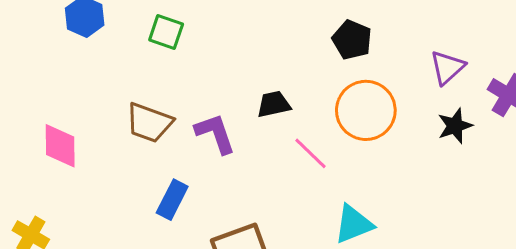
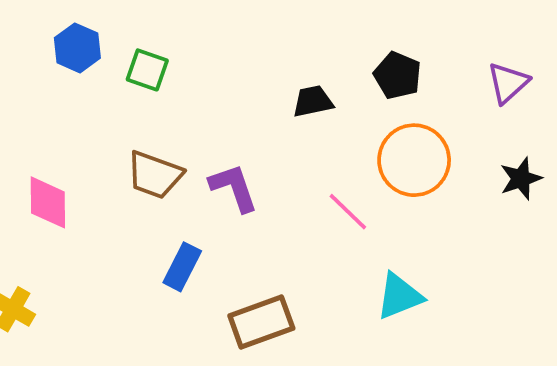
green square: (166, 32) -> (147, 70), moved
purple triangle: (447, 67) -> (508, 83), moved
black trapezoid: (274, 104) -> (313, 101), moved

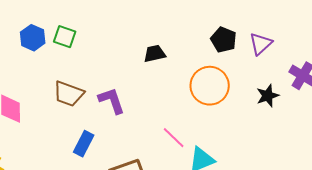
blue hexagon: (77, 48) -> (33, 38), moved
black pentagon: (398, 75) -> (224, 40), moved
pink line: (348, 212) -> (174, 138), moved

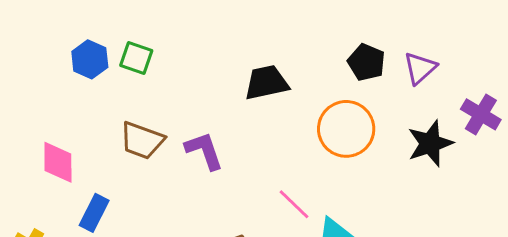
black trapezoid: (155, 54) -> (266, 83), size x1.4
black star: (268, 96) -> (430, 143), size x1.4
blue rectangle: (84, 144) -> (94, 213), moved

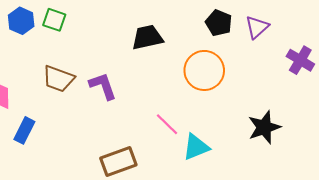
black star: (430, 143) -> (264, 127), moved

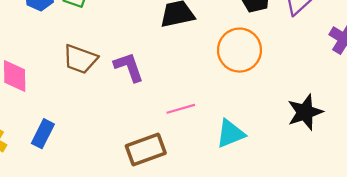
pink line: (167, 124) -> (181, 109), moved, turned -60
blue rectangle: (24, 130) -> (43, 134), moved

